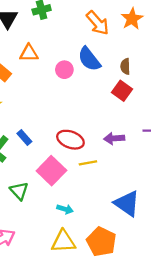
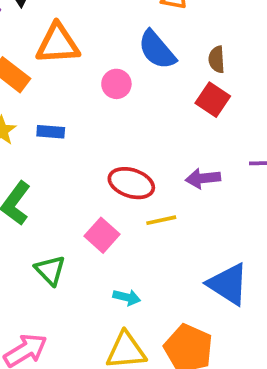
orange triangle: (29, 53) -> (58, 44), size x1.4
pink circle: (64, 70) -> (116, 84), moved
blue rectangle: (24, 138) -> (51, 132), moved, turned -42
pink square: (51, 171) -> (102, 235), size x0.7

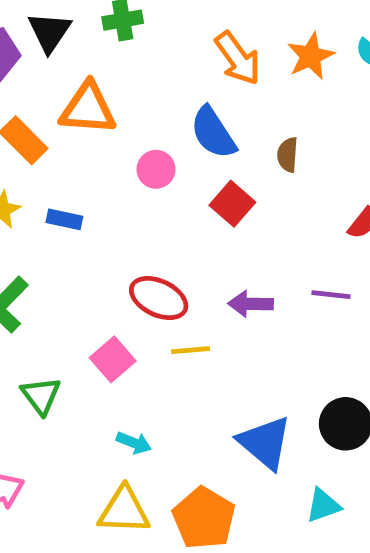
red square: (213, 100) -> (232, 204), moved

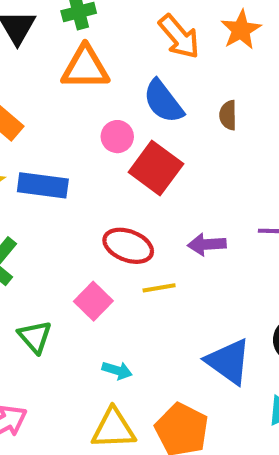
orange triangle: (88, 109) -> (85, 68), moved
red square: (232, 204) -> (156, 168), moved, size x1.4
blue rectangle: (64, 219) -> (43, 185), size x1.6

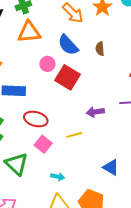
red ellipse: (128, 246) -> (36, 119), moved
green triangle: (35, 337) -> (17, 164), size x1.4
blue triangle: (228, 361) -> (111, 167), size x0.7

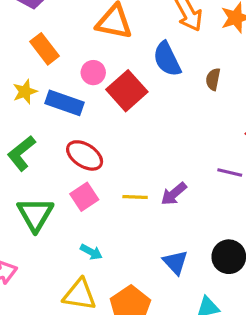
pink circle: (47, 64) -> (93, 73), moved
red square: (67, 77) -> (127, 91), moved
purple arrow: (95, 112) -> (174, 194), moved, turned -48

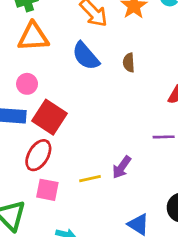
red square: (127, 91) -> (50, 117), moved
red ellipse: (85, 155) -> (38, 155), turned -76
pink square: (84, 197) -> (47, 190), turned -30

